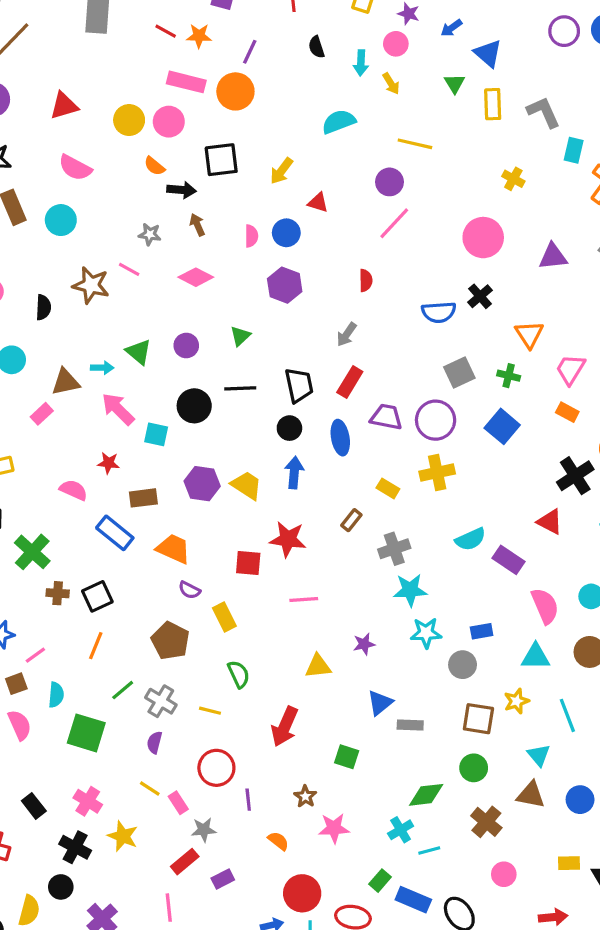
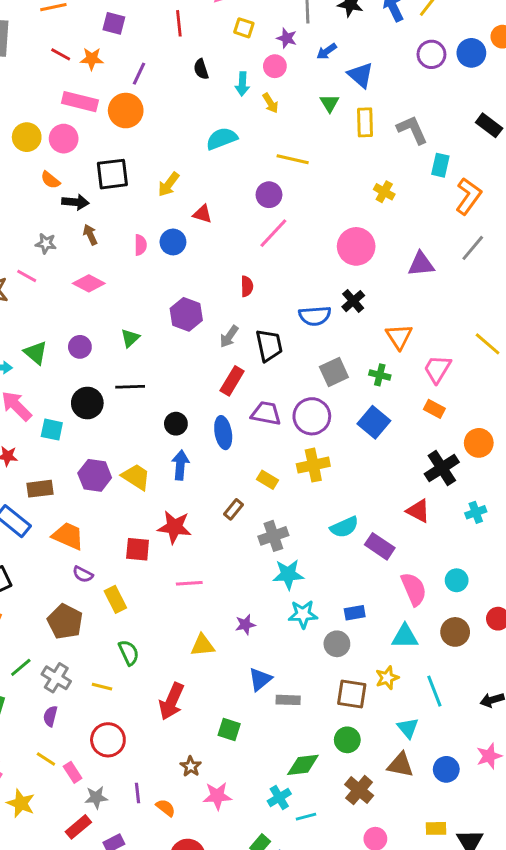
purple hexagon: (285, 285) -> (186, 314), moved
black trapezoid: (299, 385) -> (269, 345), moved
purple line: (248, 800) -> (138, 793), moved

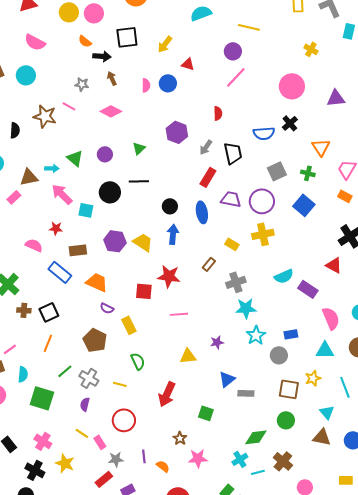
cyan star: (303, 614) -> (256, 335), turned -30
brown cross: (359, 790) -> (283, 461), moved

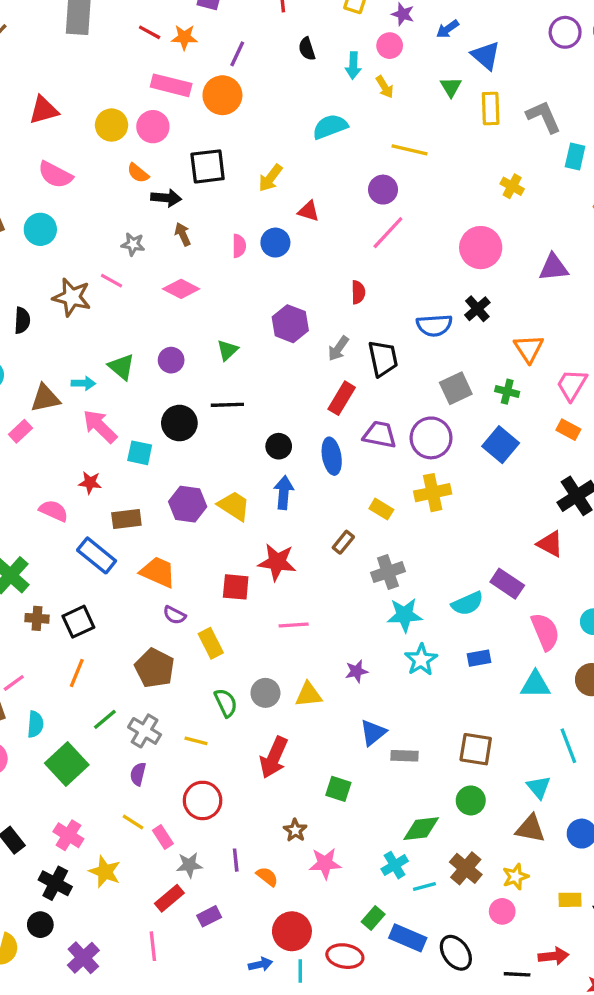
cyan semicircle: (284, 276) -> (467, 603), moved
gray circle: (279, 355) -> (265, 693), moved
yellow star: (313, 378) -> (515, 877), moved
green square: (42, 398) -> (67, 764), turned 30

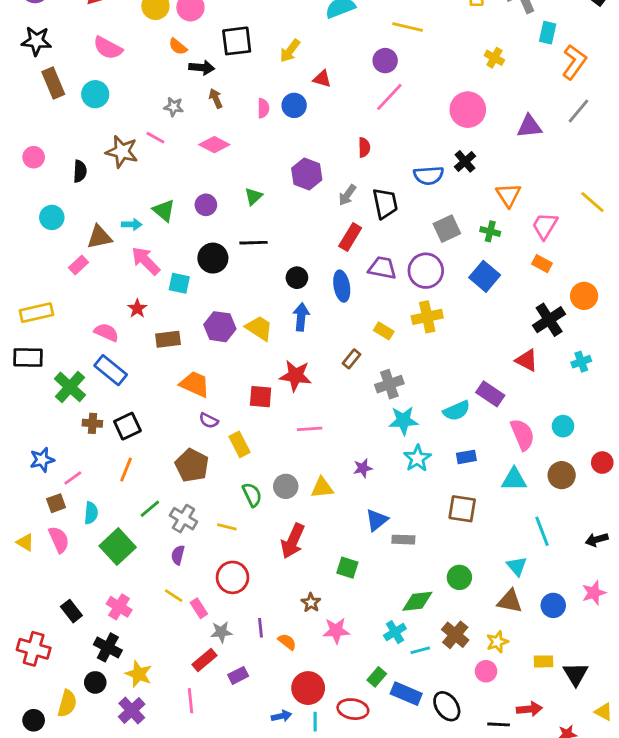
red star: (90, 483) -> (137, 308), turned 30
blue rectangle: (97, 555) -> (111, 370), moved
brown square: (476, 749) -> (462, 509), moved
yellow star: (105, 872) -> (139, 674), moved

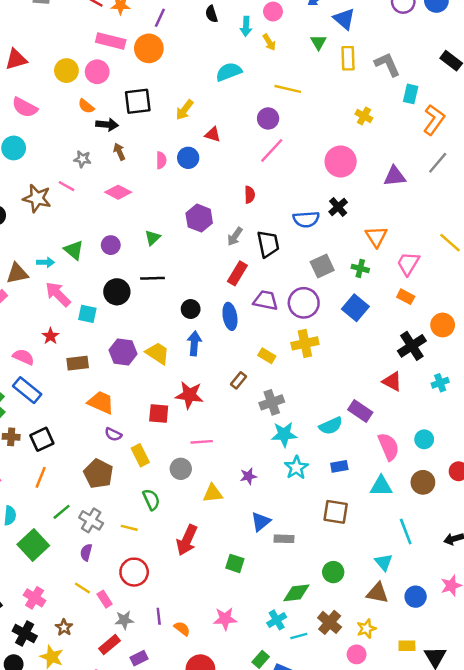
gray circle: (286, 486) -> (181, 469), moved
brown star: (311, 603) -> (64, 627), moved

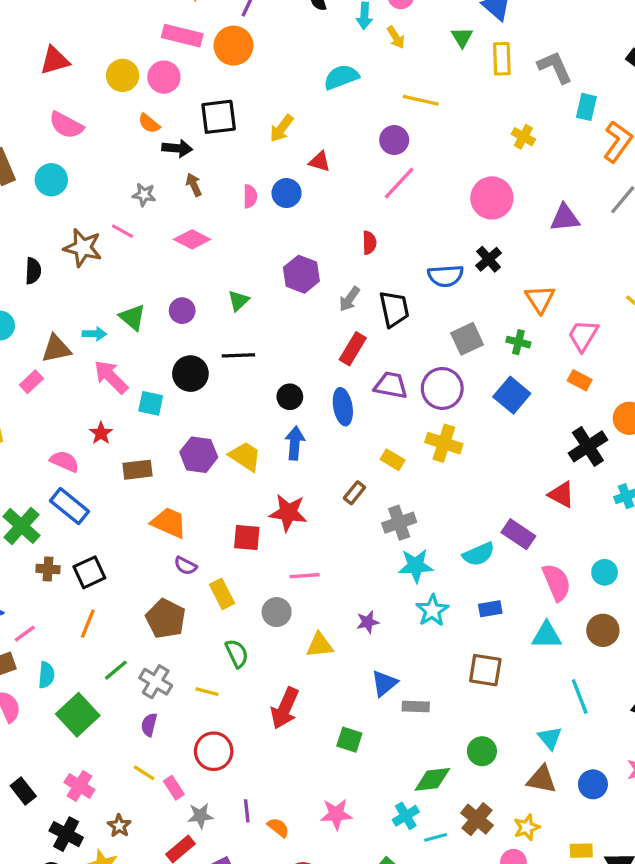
yellow cross: (305, 343) -> (444, 443), turned 30

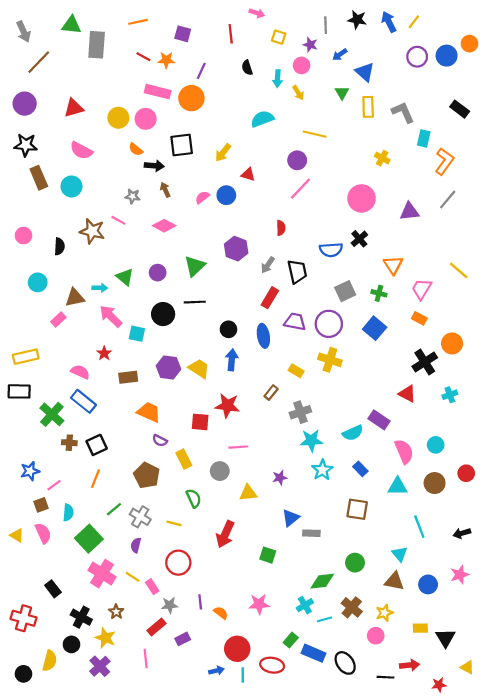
pink semicircle: (250, 196) -> (202, 197), turned -128
green triangle: (238, 301) -> (195, 266), size x1.5
blue rectangle: (490, 609) -> (360, 469), turned 56
pink cross: (79, 786) -> (102, 574), moved, size x1.4

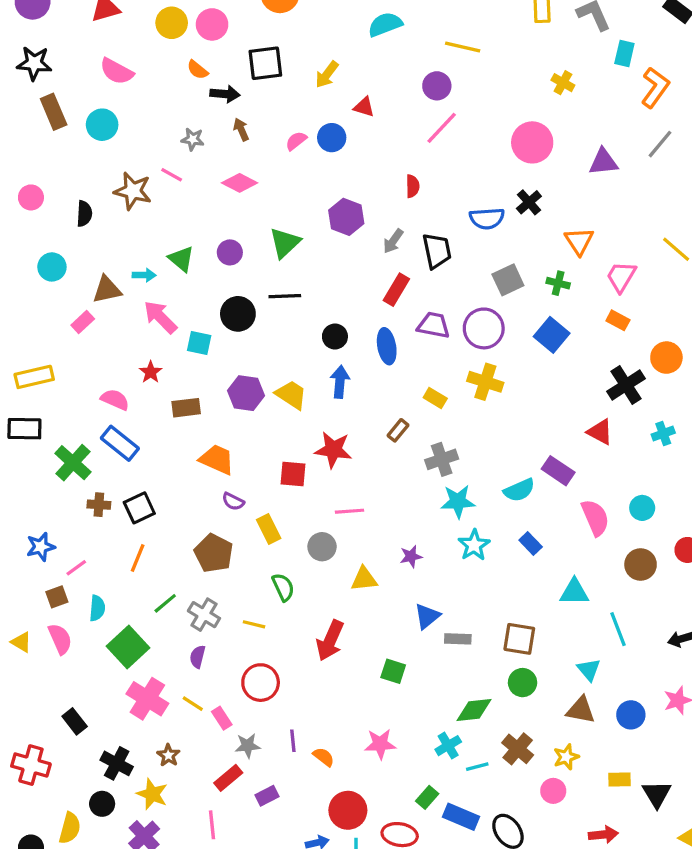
cyan triangle: (398, 486) -> (574, 592), moved
brown square: (357, 509) -> (519, 639), moved

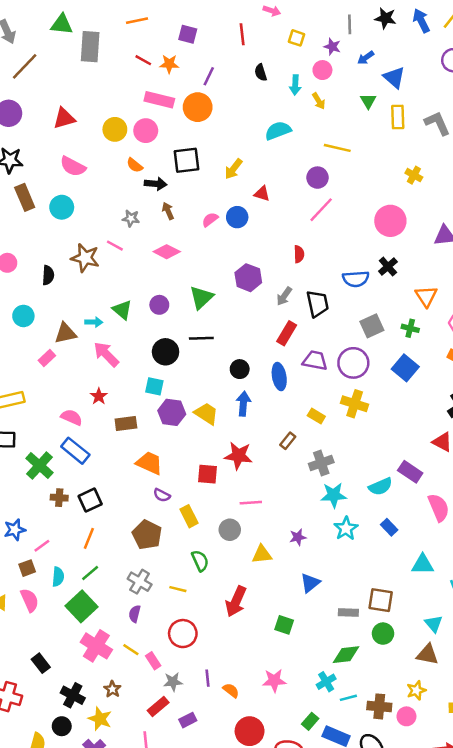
cyan square: (199, 343) -> (154, 386), moved
green line: (165, 603) -> (90, 573), moved
gray rectangle: (458, 639) -> (348, 613), moved
brown cross: (518, 749) -> (379, 706), moved, turned -35

